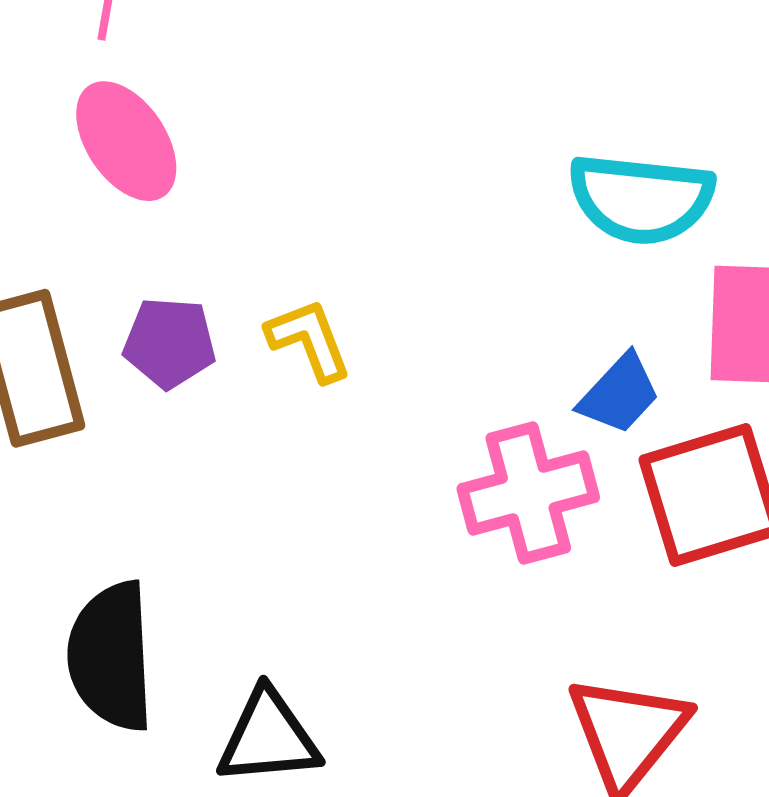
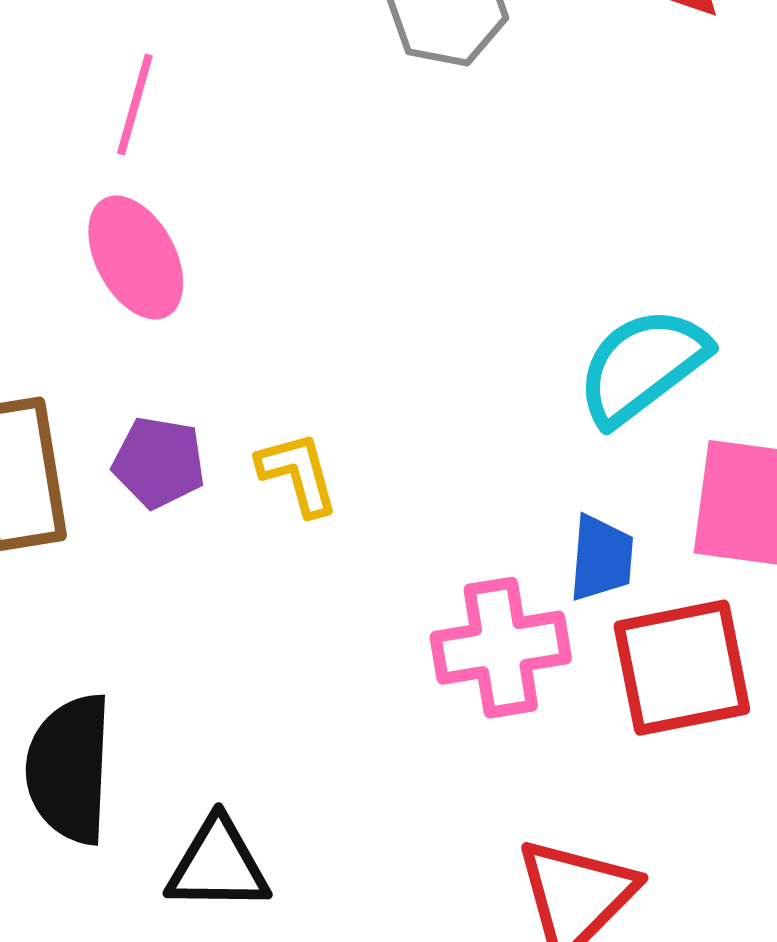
cyan semicircle: (641, 199) -> (642, 366), turned 131
blue trapezoid: (619, 394) -> (601, 558), turned -44

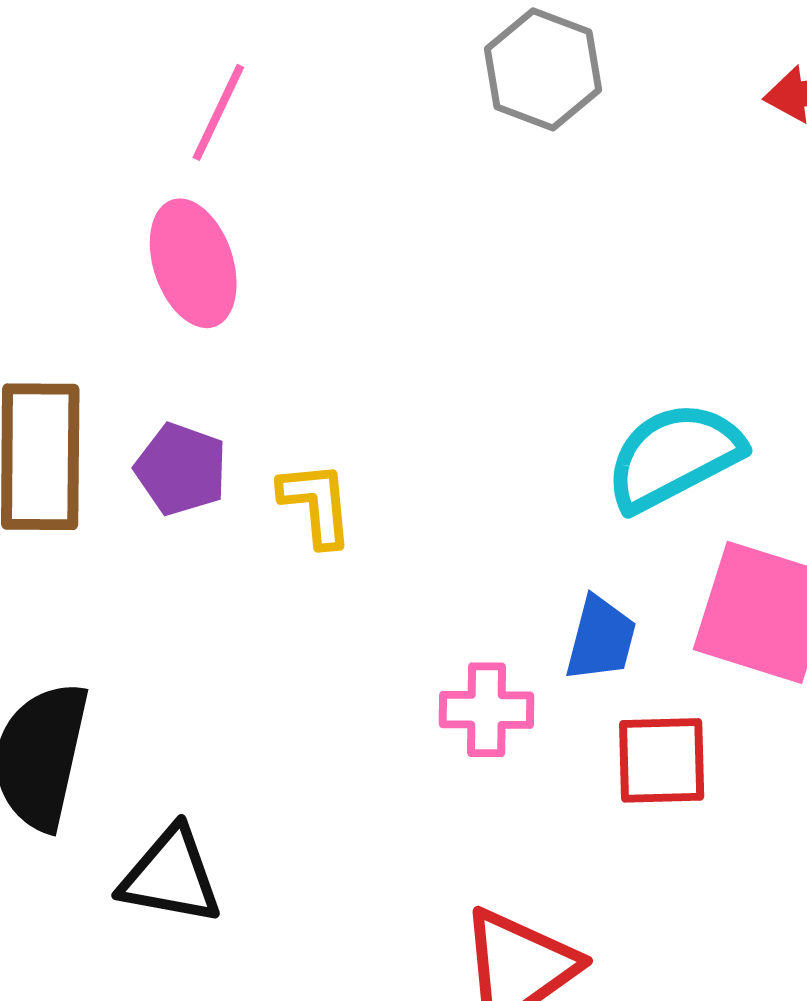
pink cross: (501, 648) -> (487, 710), size x0.7
red square: (682, 668) -> (662, 760), size x0.7

